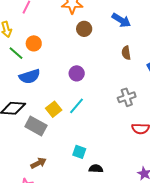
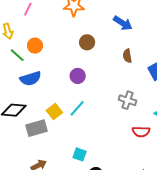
brown circle: (84, 29) -> (87, 42), moved
gray cross: (127, 97) -> (127, 100), turned 36
gray rectangle: (36, 126) -> (36, 128), turned -45

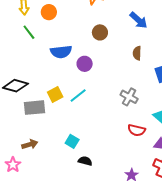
orange circle: (35, 46) -> (49, 12), moved
blue semicircle: (31, 79) -> (61, 52), moved

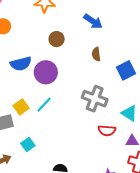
purple circle: (85, 64) -> (46, 72), size x1.5
gray cross: (129, 97) -> (95, 99), size x1.4
cyan square: (72, 141) -> (28, 144), moved, turned 32

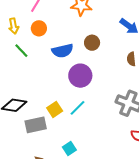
blue semicircle: (21, 64) -> (63, 51), moved
cyan square: (28, 144) -> (69, 149), moved

